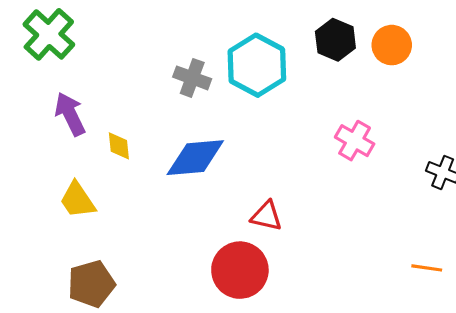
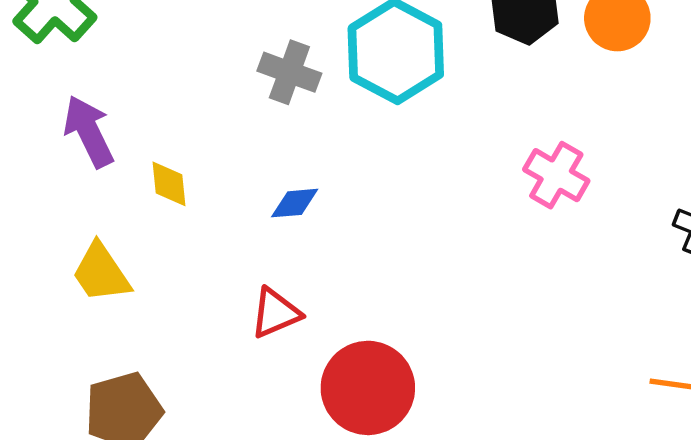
blue diamond: (195, 158) -> (295, 203), size x0.5
red triangle: (266, 216) -> (275, 313), moved, turned -36

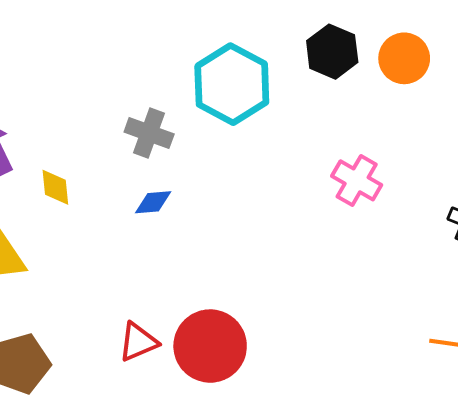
gray cross: (289, 72) -> (149, 133), moved
red triangle: (275, 313) -> (138, 342), moved

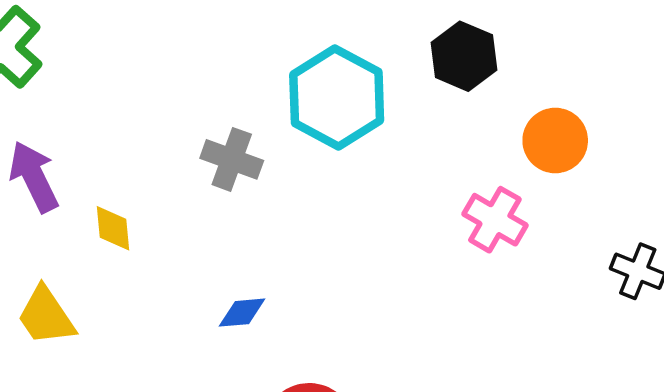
orange circle: (404, 58) -> (555, 141), moved
blue diamond: (153, 202) -> (242, 313), moved

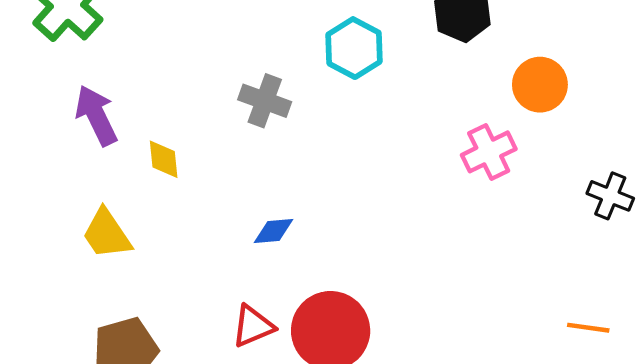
cyan hexagon: (337, 97) -> (354, 48), size x0.7
pink cross: (495, 220) -> (489, 152), turned 34

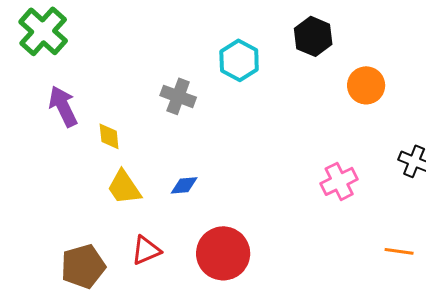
pink cross: (489, 152) -> (339, 181), moved
yellow trapezoid: (107, 234) -> (124, 187), moved
red triangle: (253, 326) -> (146, 250), moved

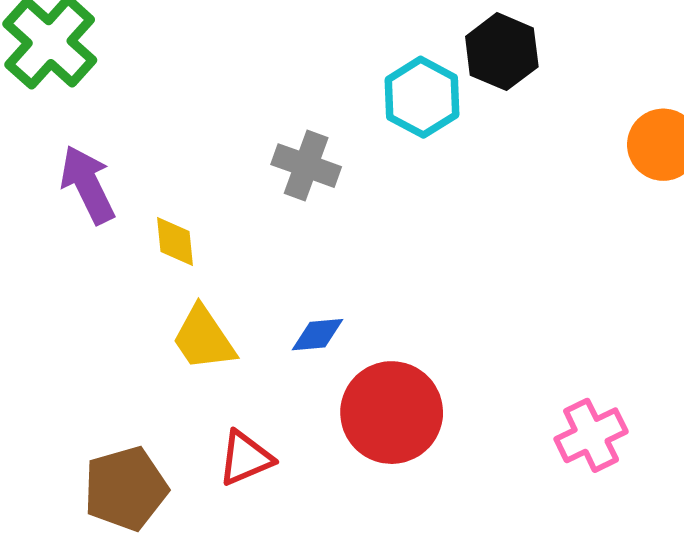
black hexagon: (313, 36) -> (502, 52), moved
pink cross: (339, 181) -> (591, 435), moved
red circle: (223, 253) -> (392, 413), moved

